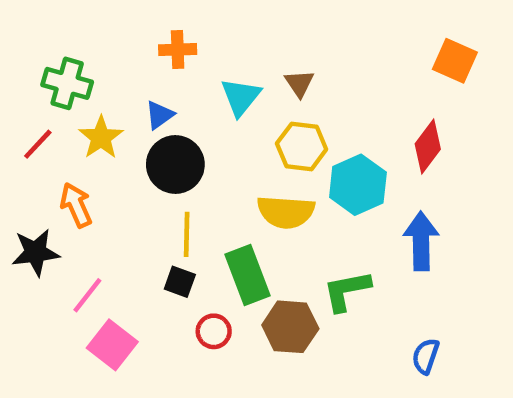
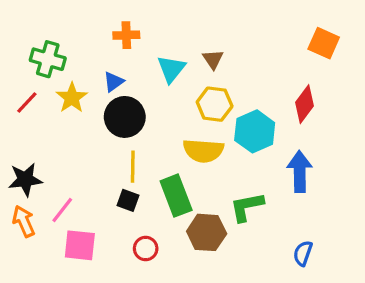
orange arrow: (76, 205) -> (24, 221), moved
red circle: (214, 331) -> (146, 249), moved
pink square: (112, 345) -> (80, 245), turned -32

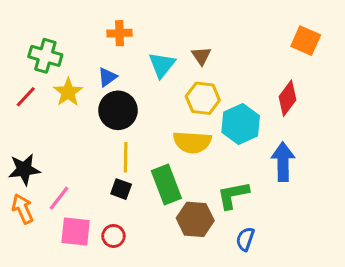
red circle: (146, 249) -> (113, 236), moved
blue semicircle: (303, 253) -> (245, 239), moved

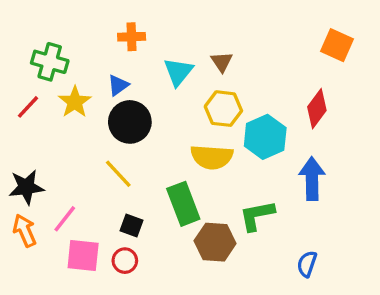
yellow line: (126, 157) -> (118, 174), moved, turned -44
black square: (121, 189) -> (132, 226), moved
blue semicircle: (245, 239) -> (307, 264), moved

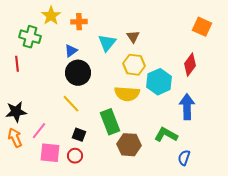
yellow star: (75, 102) -> (51, 16), moved
red line: (28, 107) -> (17, 64), turned -49
green L-shape: (257, 215) -> (166, 135), moved, turned 40

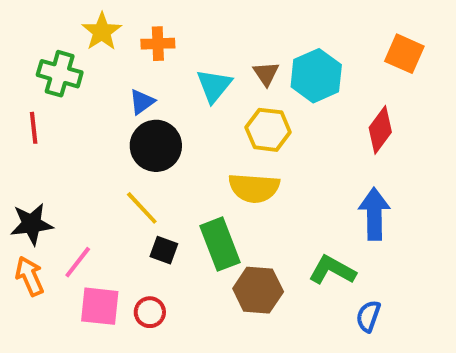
cyan hexagon: (159, 82) -> (316, 76), moved
black square: (79, 135) -> (164, 250), moved

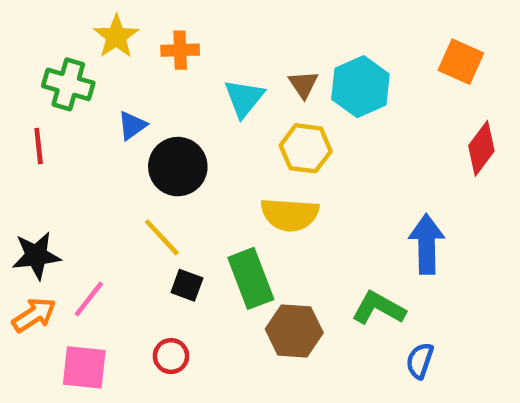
blue triangle: (142, 102) -> (132, 125), moved
red diamond: (380, 130) -> (481, 148), moved
orange arrow: (30, 276) -> (34, 315), turned 81
pink square: (100, 306) -> (84, 367), moved

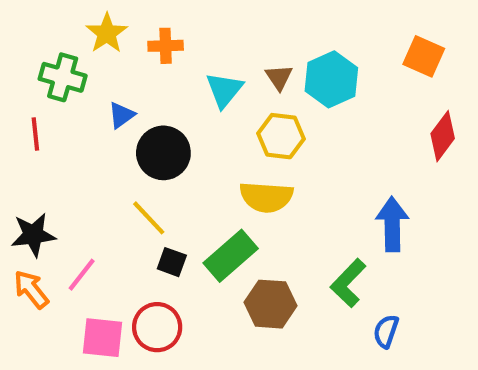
green rectangle: (251, 278) -> (231, 256), turned 70
green L-shape: (379, 308) -> (348, 283), turned -75
orange arrow: (34, 315) -> (31, 289), turned -96
red circle: (171, 356) -> (157, 327), size x1.5
pink square: (84, 367) -> (103, 338), moved

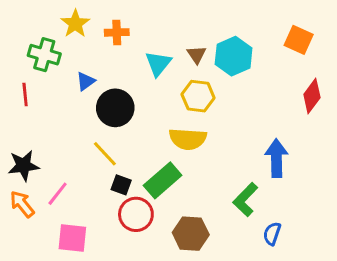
brown hexagon: (270, 304) -> (191, 234), moved
red circle: (157, 327) -> (136, 214), moved

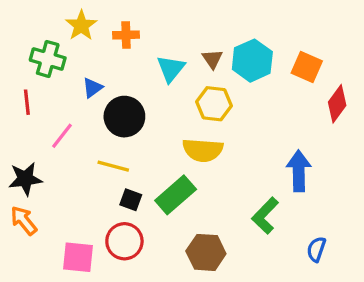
orange square: (299, 40) -> (307, 67), moved
yellow line: (105, 154) -> (113, 166), turned -32
pink line: (58, 194) -> (62, 136), moved
red circle: (136, 214) -> (124, 241), moved
blue semicircle: (272, 234) -> (316, 249), moved

